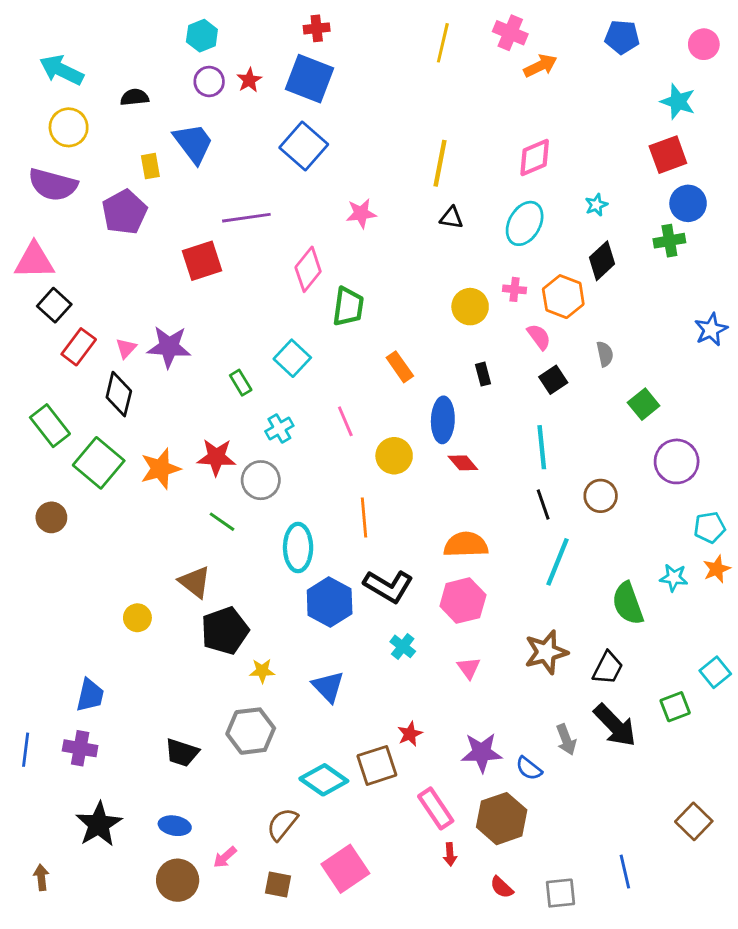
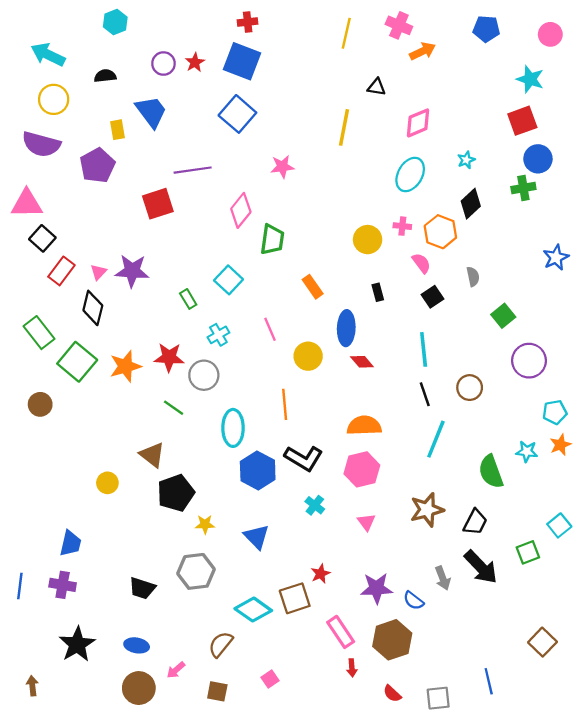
cyan hexagon: (202, 36) -> (115, 22), moved
black triangle: (451, 218) -> (377, 87), moved
pink square: (345, 869) -> (270, 679), size x0.5

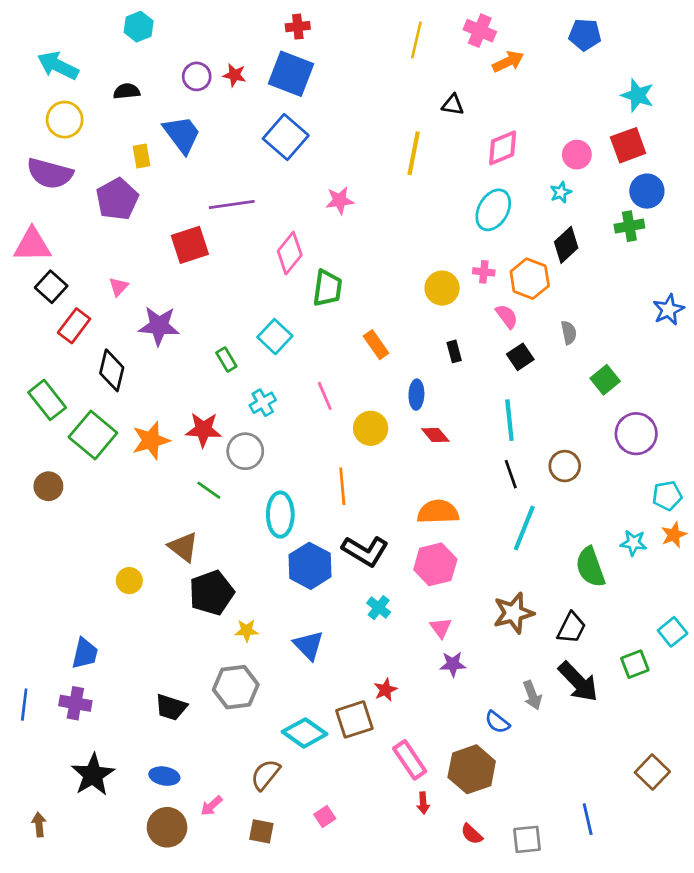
pink circle: (550, 34) -> (577, 155), moved
red star: (195, 62) -> (234, 75), turned -30
pink triangle: (98, 272) -> (119, 287), moved
blue ellipse: (346, 328) -> (416, 395), size x0.7
purple star: (377, 588) -> (453, 664), moved, size x0.7

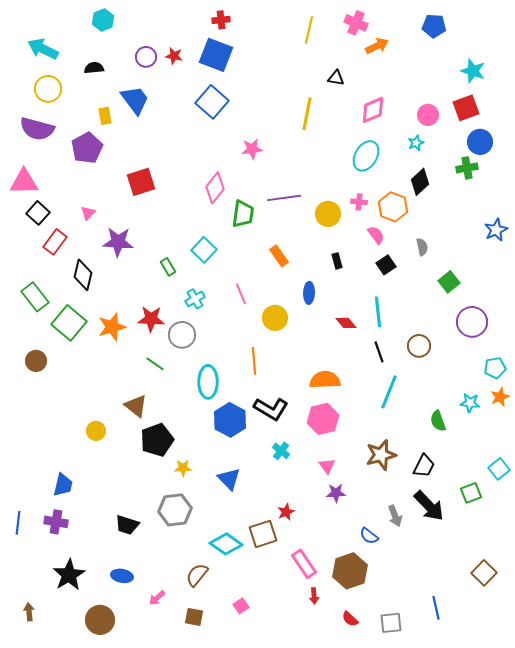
purple line: (232, 204) -> (284, 198), moved
red diamond: (435, 435) -> (346, 323), moved
green semicircle: (590, 567) -> (438, 421), size x0.7
brown circle: (167, 827) -> (100, 620), moved

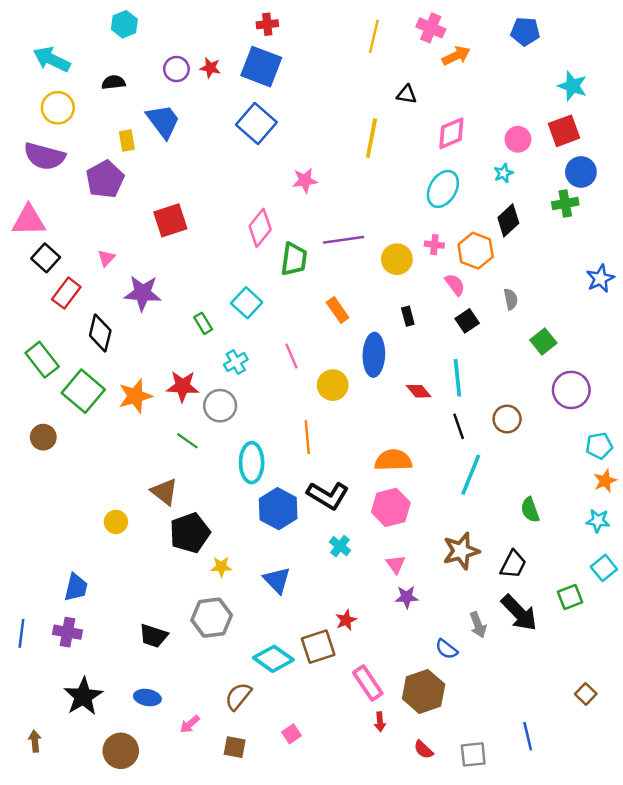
blue ellipse: (309, 293) -> (374, 355), size x1.6
cyan star: (470, 403) -> (598, 521), moved
brown square: (484, 573) -> (586, 694), size x0.7

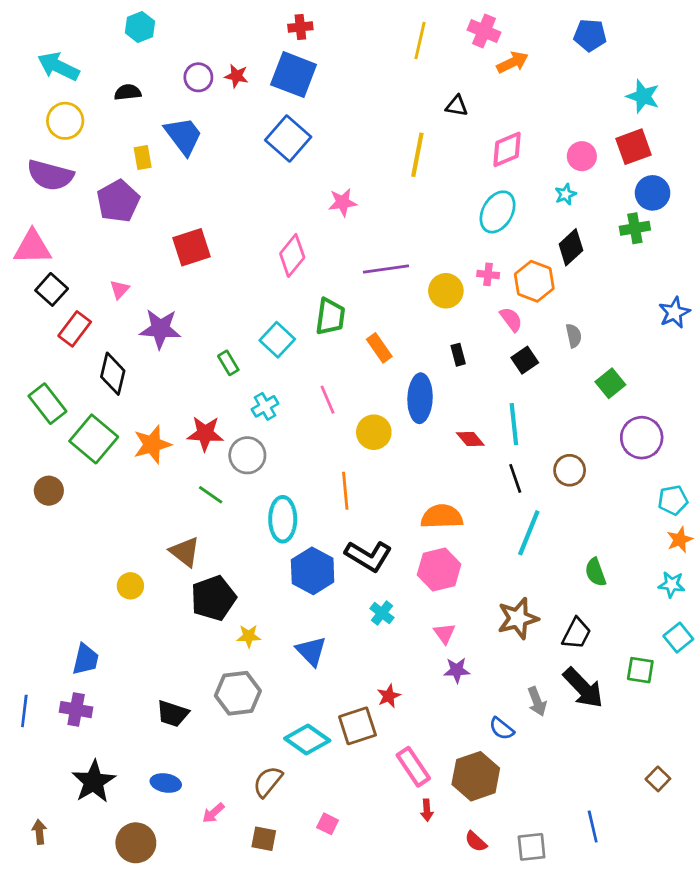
green trapezoid: (294, 259) -> (330, 317), moved
green square: (570, 597) -> (640, 670), turned 30
pink square: (292, 734) -> (328, 824), turned -30

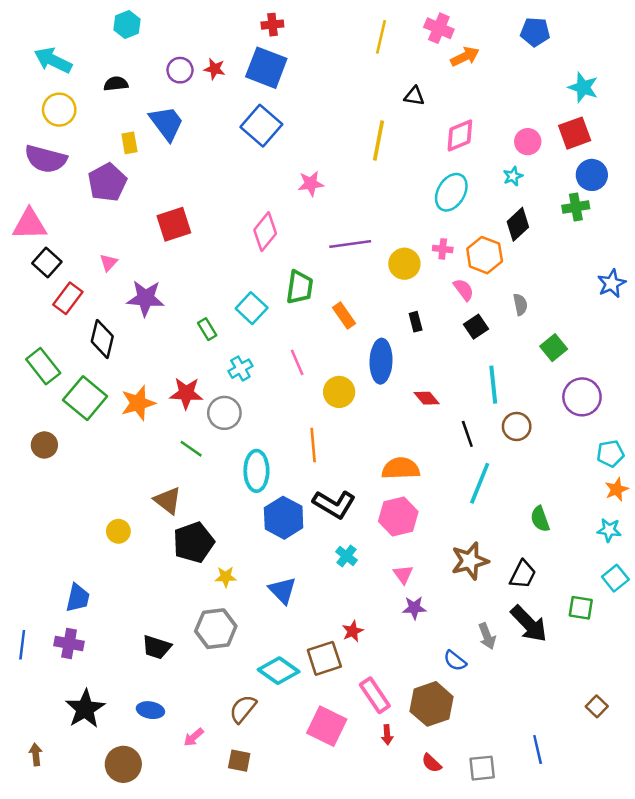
cyan line: (514, 424) -> (493, 385), moved
pink square: (328, 824) -> (327, 726), moved, size x2.0

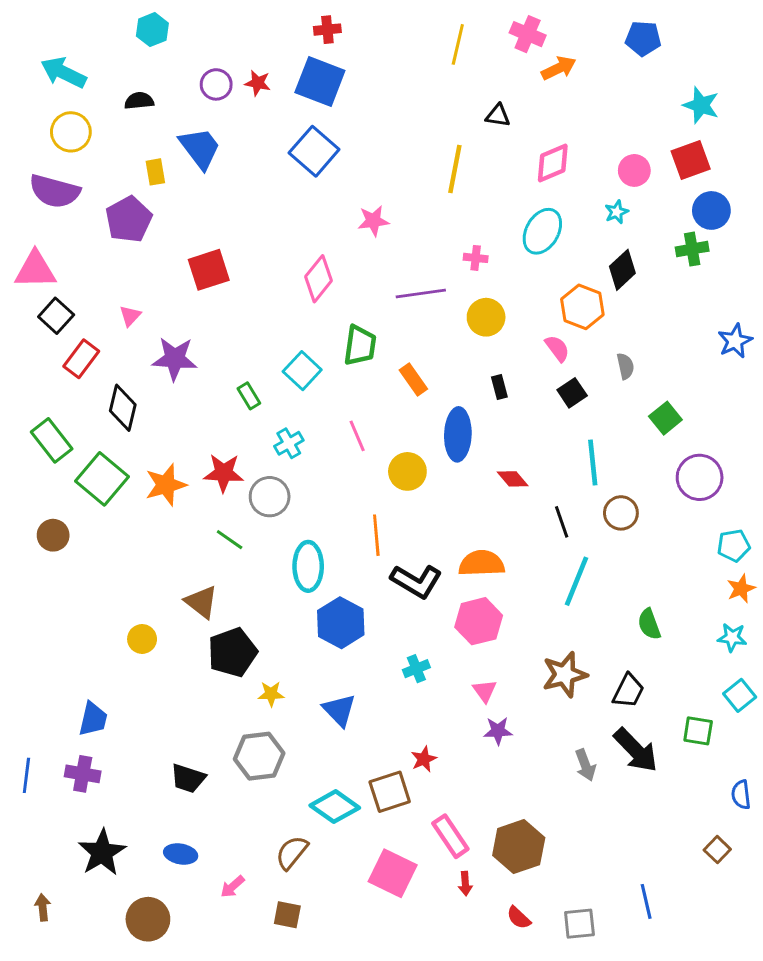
pink cross: (443, 249) -> (476, 258), moved
black L-shape: (334, 504) -> (416, 581), moved
cyan cross: (346, 556) -> (416, 669), turned 30
blue semicircle: (455, 661) -> (741, 795), moved, turned 45

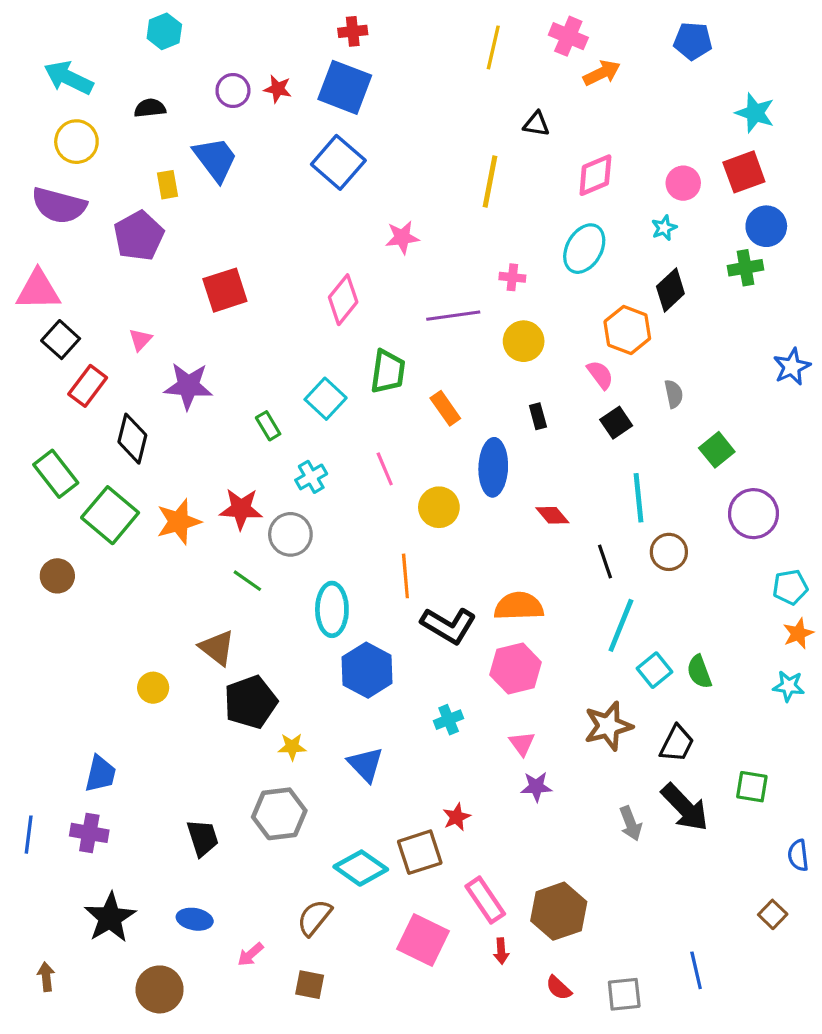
cyan square: (740, 695) -> (654, 670), moved
black trapezoid: (188, 778) -> (203, 838), turned -126

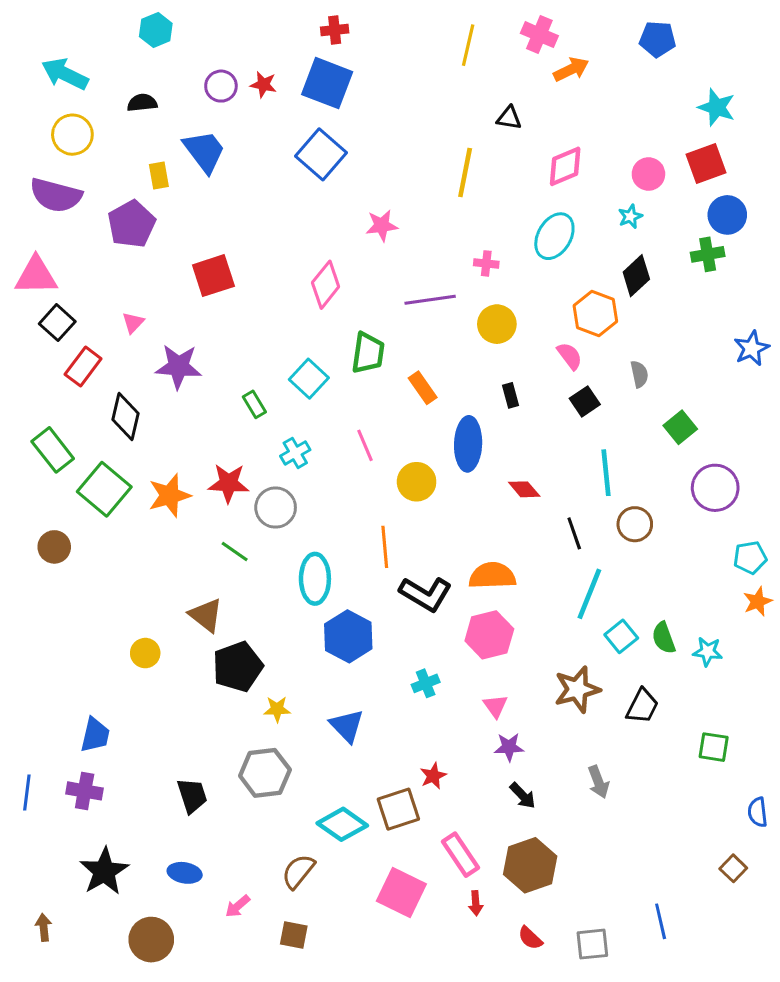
cyan star: (789, 686) -> (708, 652), moved
black arrow: (685, 807) -> (523, 796), moved, size x0.6

